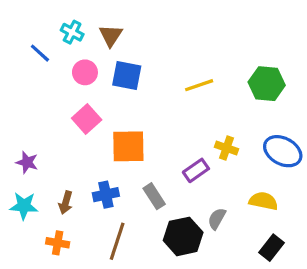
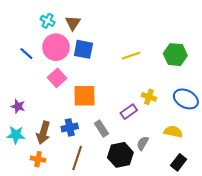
blue line: (40, 53) -> (26, 54), moved
pink circle: (85, 72) -> (56, 47), size x1.6
brown arrow: (66, 203) -> (43, 133), size x1.5

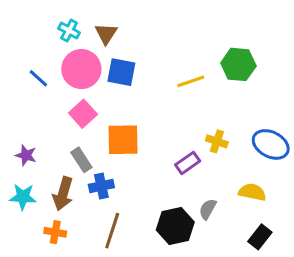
green hexagon: (175, 55) -> (238, 64), moved
gray rectangle: (101, 129) -> (81, 160), moved

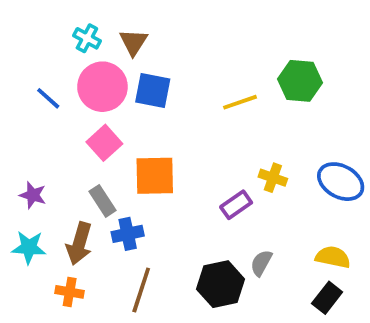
yellow semicircle: (252, 192) -> (333, 257), moved

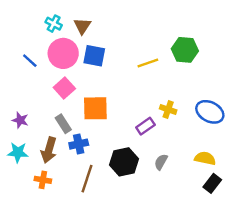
black hexagon: (221, 284) -> (124, 162), moved
black rectangle: (327, 298) -> (212, 183), moved

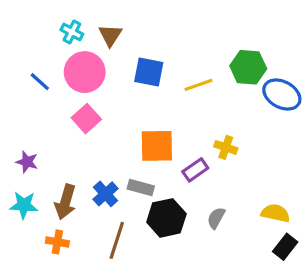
blue square: (94, 56) -> (149, 72), moved
orange square: (95, 108) -> (157, 146), moved
blue ellipse: (210, 112) -> (282, 95), moved
gray rectangle: (63, 124) -> (141, 187), moved, turned -42
blue cross: (79, 144) -> (106, 194), turned -30

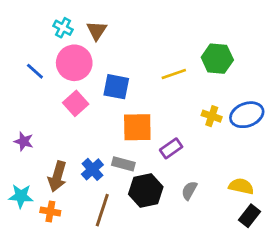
blue square: (149, 72) -> (116, 87), moved
blue ellipse: (282, 95) -> (247, 115), moved, turned -48
yellow cross: (226, 147) -> (212, 116), moved
cyan star: (24, 205) -> (21, 196), moved

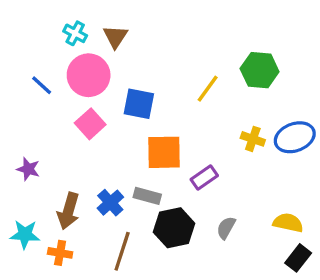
yellow line: (174, 74) -> (208, 89), turned -35

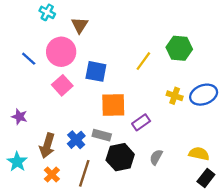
cyan cross: (75, 33) -> (47, 12), moved
cyan star: (25, 234) -> (17, 162), turned 30
orange cross: (60, 253) -> (52, 175), moved, turned 35

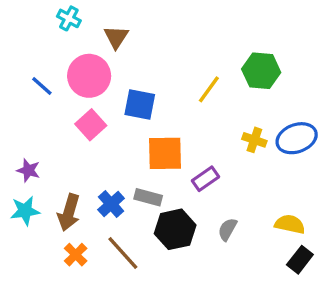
cyan star: (17, 162) -> (25, 211), moved, turned 30
brown line: (84, 173) -> (123, 253), turned -60

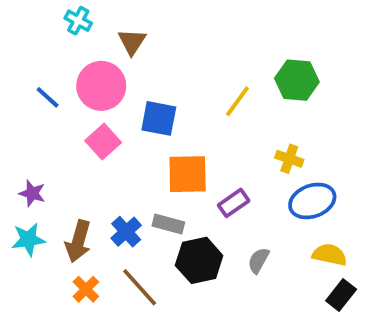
blue ellipse: (297, 138) -> (312, 201), moved

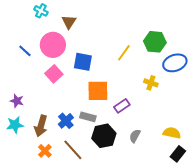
blue ellipse: (312, 201) -> (175, 63), moved

